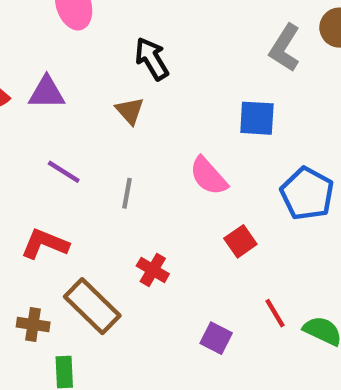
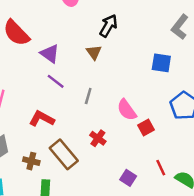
black arrow: (152, 59) -> (108, 26), turned 55
purple triangle: (47, 93) -> (50, 54), moved, turned 30
pink semicircle: (208, 176) -> (127, 110), moved

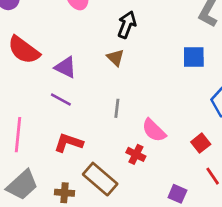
purple line: (56, 81) -> (61, 99), moved
pink semicircle: (127, 110) -> (154, 130), moved
red square: (146, 128) -> (201, 143), moved

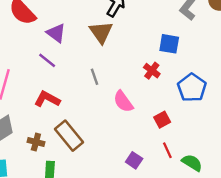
brown triangle: (115, 58) -> (101, 32), size x1.5
gray line: (117, 108) -> (95, 77), turned -35
red cross: (136, 154) -> (152, 71), moved

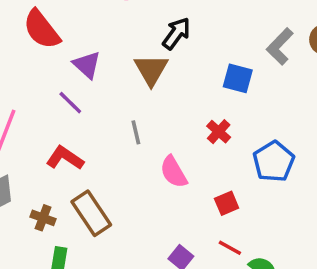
blue square: (169, 44) -> (238, 78), moved
red line: (167, 150) -> (230, 248), turned -42

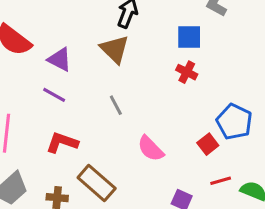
red cross: (219, 132) -> (187, 72), moved
blue pentagon: (274, 162) -> (234, 122), moved
pink semicircle: (174, 172) -> (151, 149), moved
red line: (230, 248) -> (221, 181), turned -30

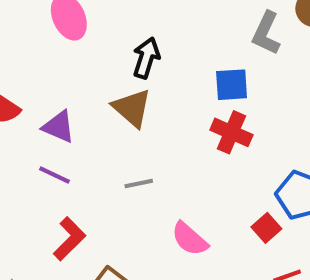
red cross: (187, 72) -> (231, 132), size x1.4
gray line: (116, 105) -> (139, 183), turned -70
red L-shape: (62, 143) -> (69, 239), turned 120

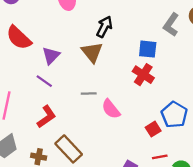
purple triangle: (59, 127) -> (51, 56), turned 42
pink semicircle: (190, 239) -> (111, 109), moved

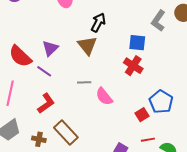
red semicircle: (19, 38) -> (20, 56), moved

